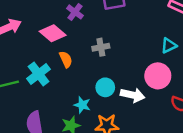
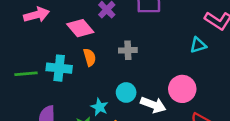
cyan triangle: (169, 46) -> (198, 45), moved
cyan cross: (39, 74) -> (59, 68), turned 35

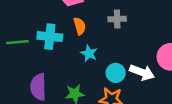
cyan circle: (126, 92) -> (116, 73), moved
cyan star: (99, 107) -> (89, 53), moved

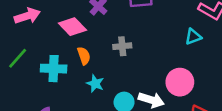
green line: (17, 42) -> (18, 58), moved, turned -40

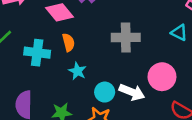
cyan triangle: (193, 37) -> (179, 33), turned 42
gray cross: (122, 46) -> (126, 37), moved, size x1.5

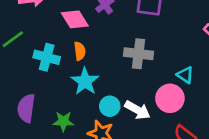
cyan triangle: (179, 33) -> (185, 75), moved
cyan star: (77, 71) -> (85, 81), size x1.5

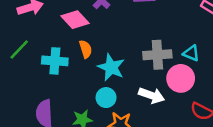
gray cross: (138, 54) -> (157, 55), moved
cyan star: (85, 81) -> (111, 67), moved
cyan circle: (110, 106) -> (106, 98), moved

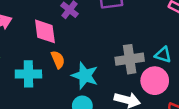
pink diamond: (75, 20) -> (45, 31), turned 40

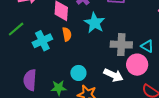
cyan cross: (28, 74) -> (42, 41), turned -36
cyan star: (85, 76) -> (95, 23), moved

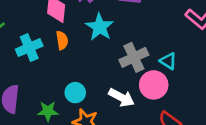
gray cross: (121, 45) -> (134, 57), turned -30

